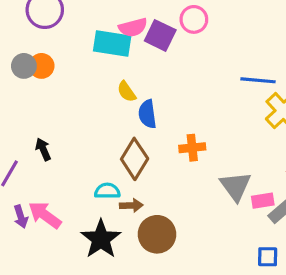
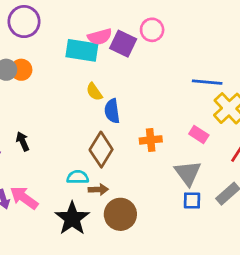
pink rectangle: (263, 201) -> (199, 134), moved, turned 42
blue square: (268, 257) -> (192, 201), moved

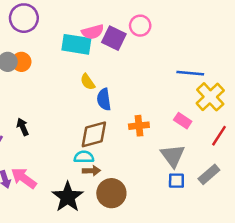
brown diamond: (101, 150) -> (94, 134), turned 44
cyan semicircle: (78, 177) -> (84, 157), moved

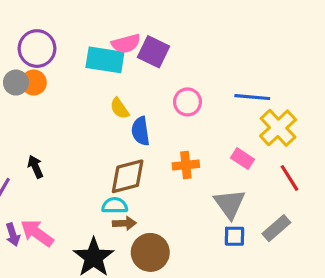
purple circle: (24, 18) -> (37, 49), moved
pink circle: (140, 26) -> (187, 102), moved
red line: (219, 136) -> (289, 178), turned -65

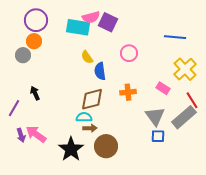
gray circle: (16, 83) -> (23, 55), moved
blue line: (252, 97) -> (175, 37), moved
gray rectangle: (276, 228) -> (184, 117), moved, size x1.4

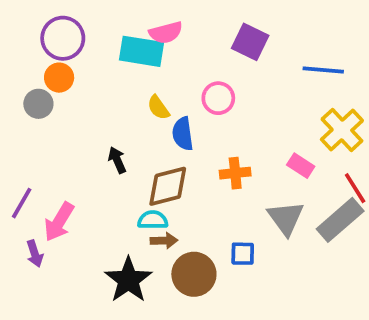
purple square: (108, 22) -> (250, 42), moved
pink circle: (129, 53) -> (218, 98), moved
black arrow: (35, 93) -> (117, 160), moved
pink arrow: (36, 134) -> (59, 222), moved, turned -95
blue square: (158, 136) -> (243, 254), moved

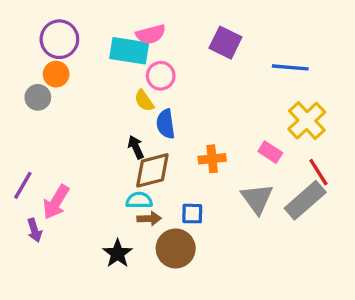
pink circle: (218, 98) -> (161, 76), moved
black arrow: (117, 160) -> (136, 147), moved
blue square: (243, 254) -> (192, 214), moved
black star: (128, 280) -> (118, 253), size x0.7

